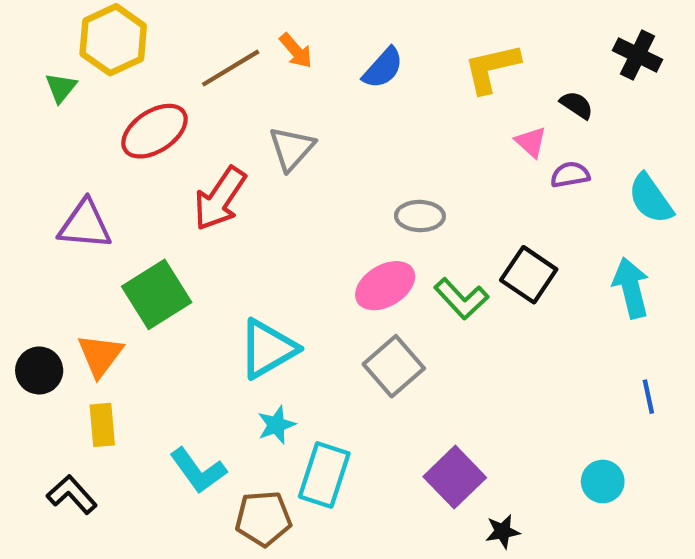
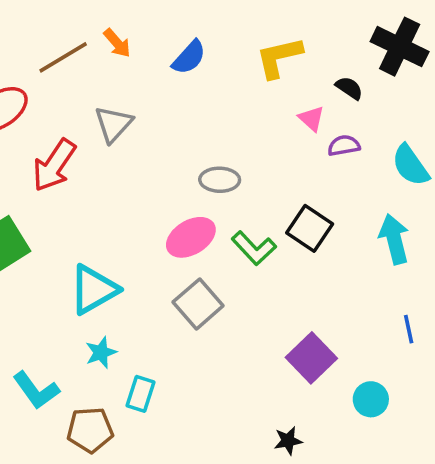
black cross: (638, 55) -> (400, 47), size x1.4
cyan rectangle: (324, 475) -> (140, 394), size x0.7
purple square: (455, 477) -> (311, 358), moved

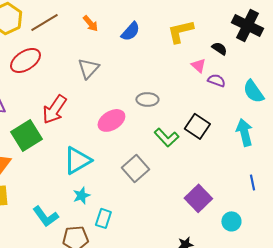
brown line: (63, 57) -> (44, 22), moved
purple semicircle: (344, 146) -> (216, 80), turned 30
red arrow: (54, 165) -> (54, 109), moved
pink ellipse: (191, 237) -> (111, 120), moved

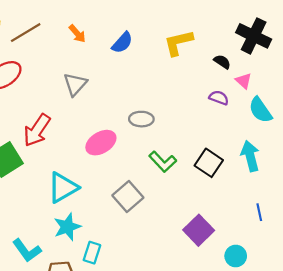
pink triangle: (198, 65) -> (244, 81), moved
black square: (197, 126) -> (209, 163), moved
cyan star: (81, 195) -> (67, 227), size x1.4

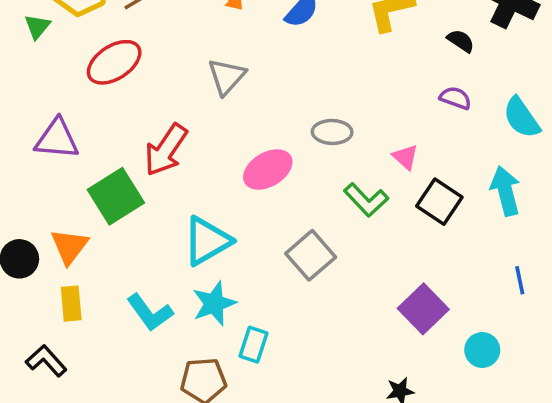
pink triangle: (244, 81) -> (405, 157), moved
cyan L-shape: (27, 250) -> (150, 312), moved

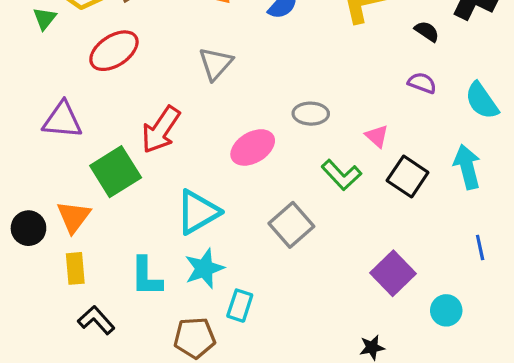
cyan L-shape: (150, 312) -> (146, 276), turned 36
black L-shape: (46, 361) -> (96, 320), moved

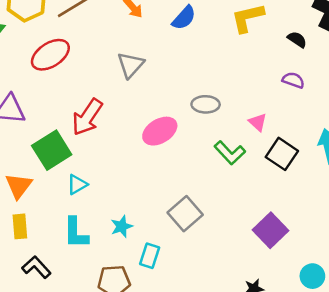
cyan triangle: (198, 212) -> (77, 184), moved, size x0.6
gray square: (291, 225) -> (185, 214), moved
cyan star: (204, 268) -> (122, 226), size x0.7
cyan circle: (446, 310) -> (312, 276), moved

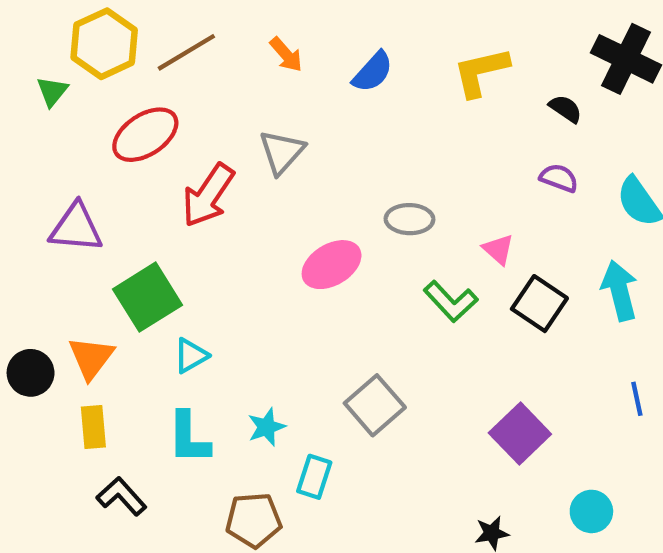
red arrow: (87, 117) -> (208, 195), moved

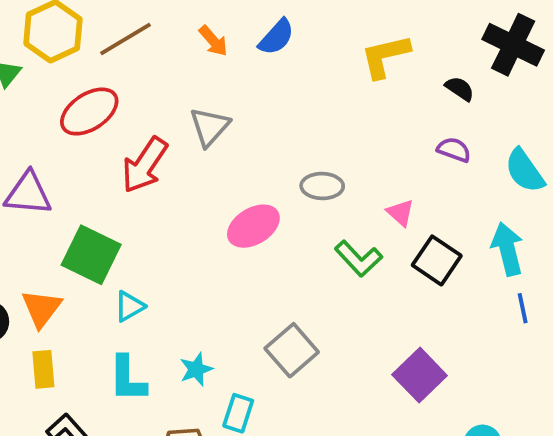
blue semicircle: (373, 72) -> (276, 37), moved
green square: (147, 297) -> (91, 255), turned -32
blue line: (637, 399) -> (523, 308), moved

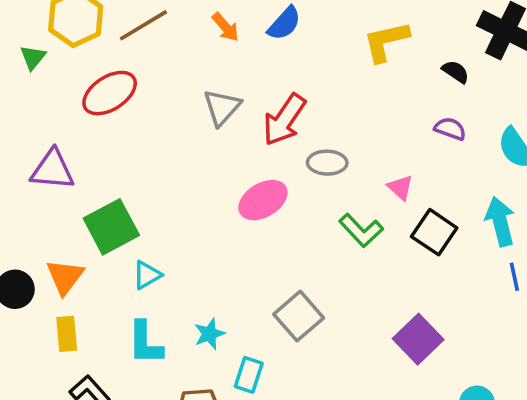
red arrow: (145, 165) -> (284, 120), moved
green square: (91, 255) -> (111, 227), turned 36

